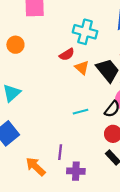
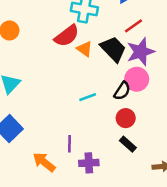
red semicircle: (67, 54) -> (67, 36), size x1.5

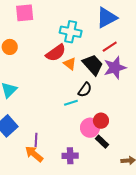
pink circle: (137, 79) -> (90, 128), moved
black semicircle: (122, 91) -> (85, 90), moved
purple line: (69, 144) -> (36, 140), moved

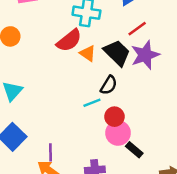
red circle: (101, 121) -> (114, 117), moved

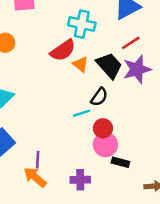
black rectangle: (134, 150) -> (120, 162), turned -30

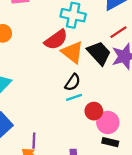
orange triangle: (80, 64) -> (72, 52), size x1.5
black semicircle: (99, 97) -> (73, 82), moved
pink circle: (105, 145) -> (108, 122), moved

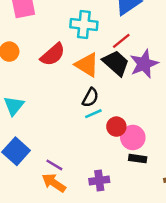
red line: (118, 32) -> (121, 41), moved
red semicircle: (56, 40) -> (53, 55), moved
purple line: (34, 141) -> (54, 165), turned -56

